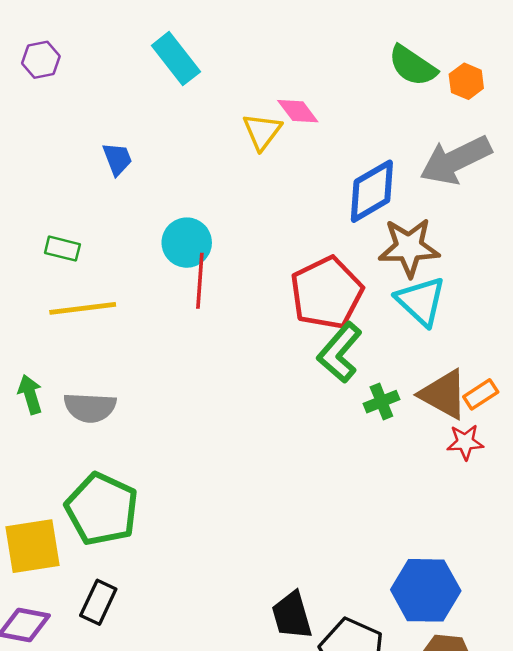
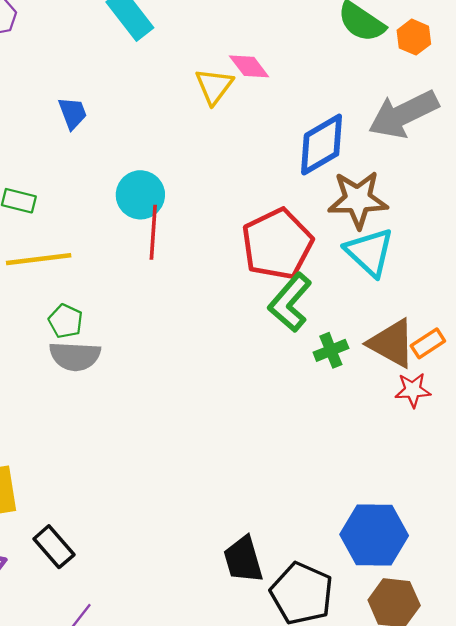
gray semicircle: (90, 408) -> (75, 356), moved
green pentagon: (102, 509) -> (66, 321), moved, size x0.5
black rectangle: (98, 602) -> (54, 547), turned -66

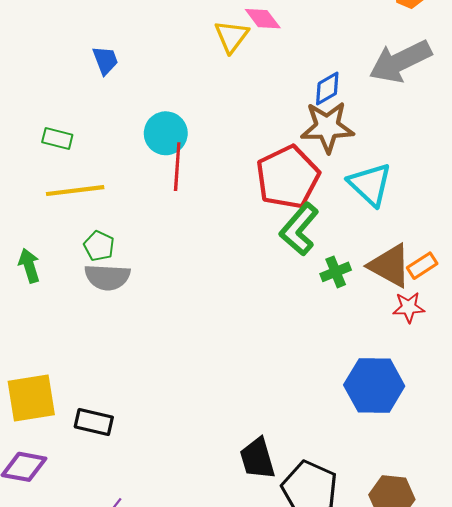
blue diamond: (322, 145) -> (327, 88), size x0.6
brown star: (358, 200) -> (327, 127), moved
blue hexagon: (374, 535) -> (374, 386), moved
black rectangle: (54, 547) -> (94, 422), moved, turned -36

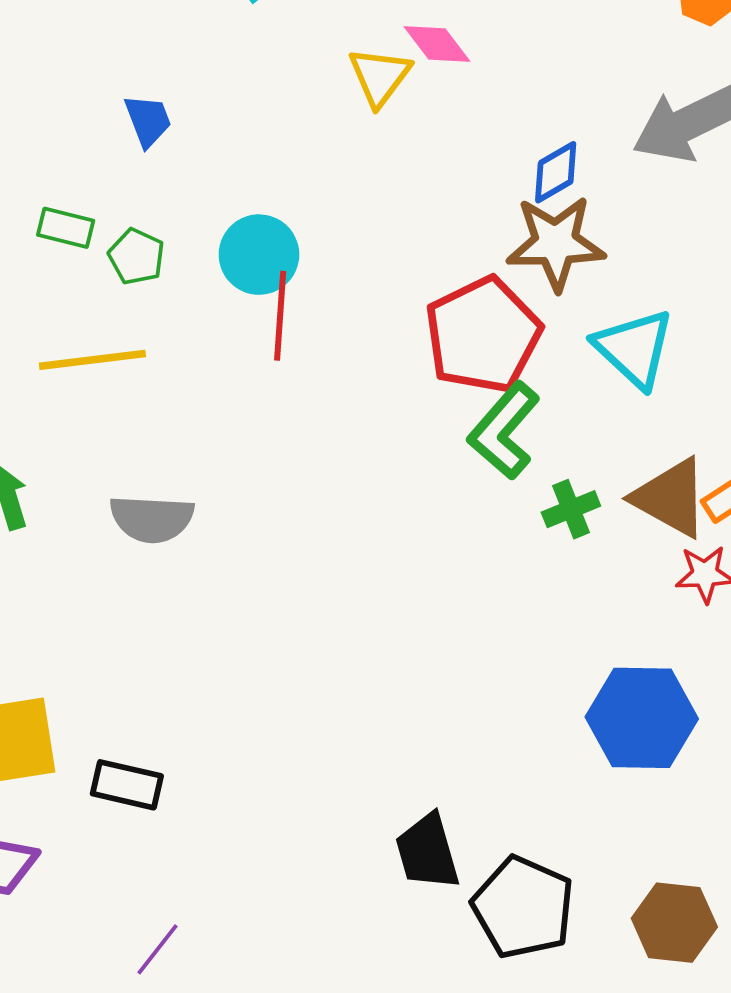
green rectangle: (57, 139) -> (66, 228), moved
green pentagon: (99, 246) -> (136, 256), moved

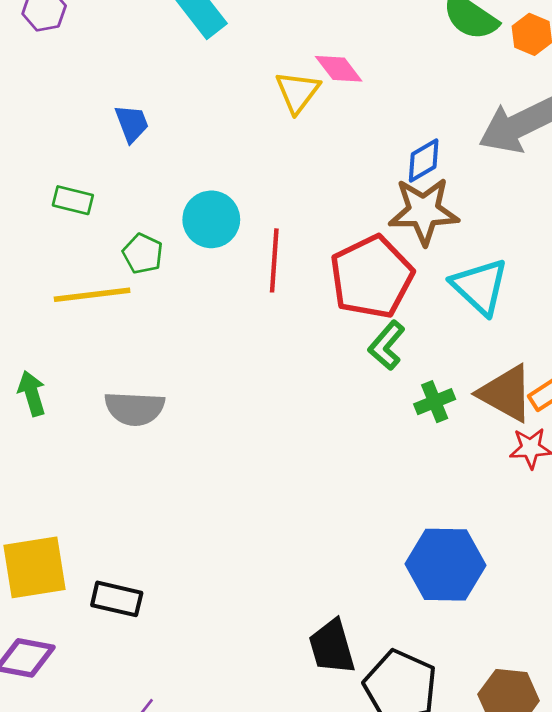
green pentagon: (136, 256) -> (143, 254), moved
red line: (280, 316) -> (274, 260), moved
green L-shape: (504, 431) -> (387, 345), size x0.7
blue hexagon: (642, 718) -> (446, 565), moved

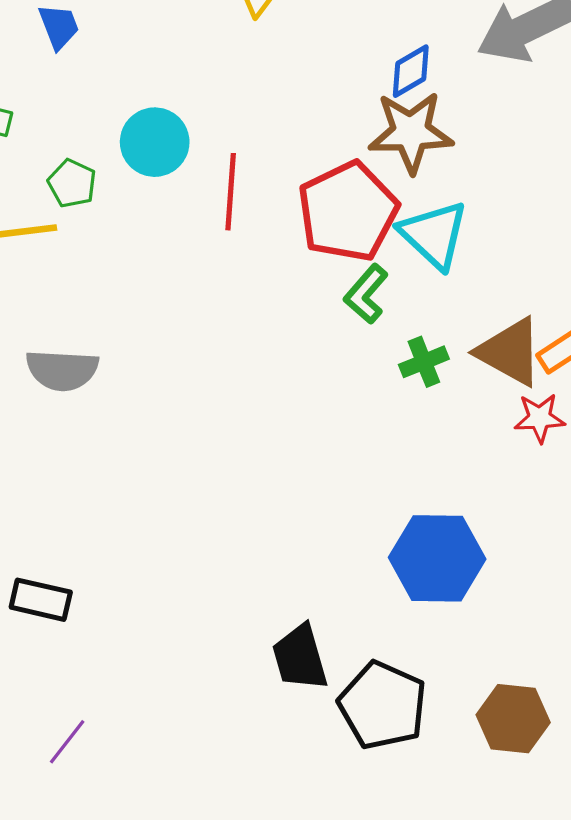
cyan triangle: (480, 287) -> (434, 235), moved

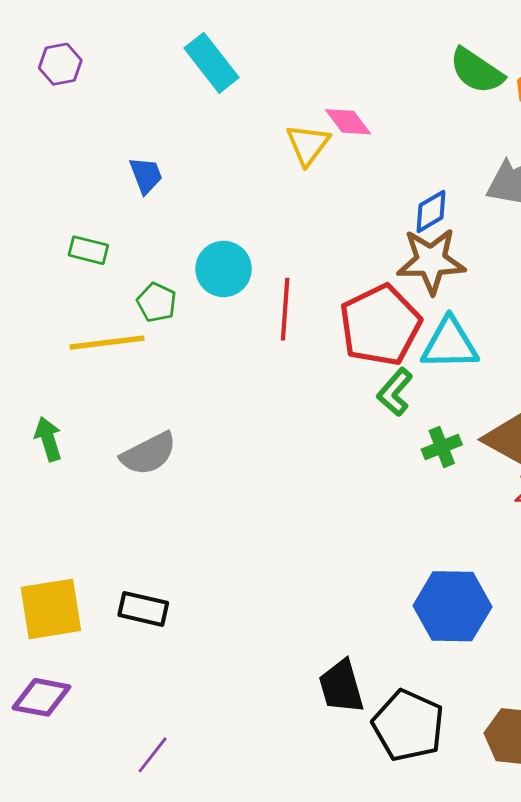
cyan triangle: (434, 235) -> (450, 344), turned -44
gray semicircle: (62, 370) -> (149, 454), turned -30
black rectangle: (41, 600) -> (143, 609), moved

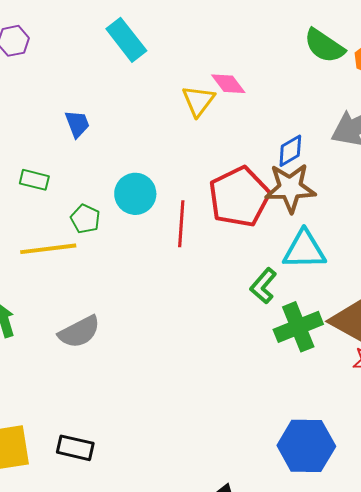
red pentagon: (380, 325) -> (239, 197), moved
green cross: (442, 447) -> (298, 327), size x1.6

